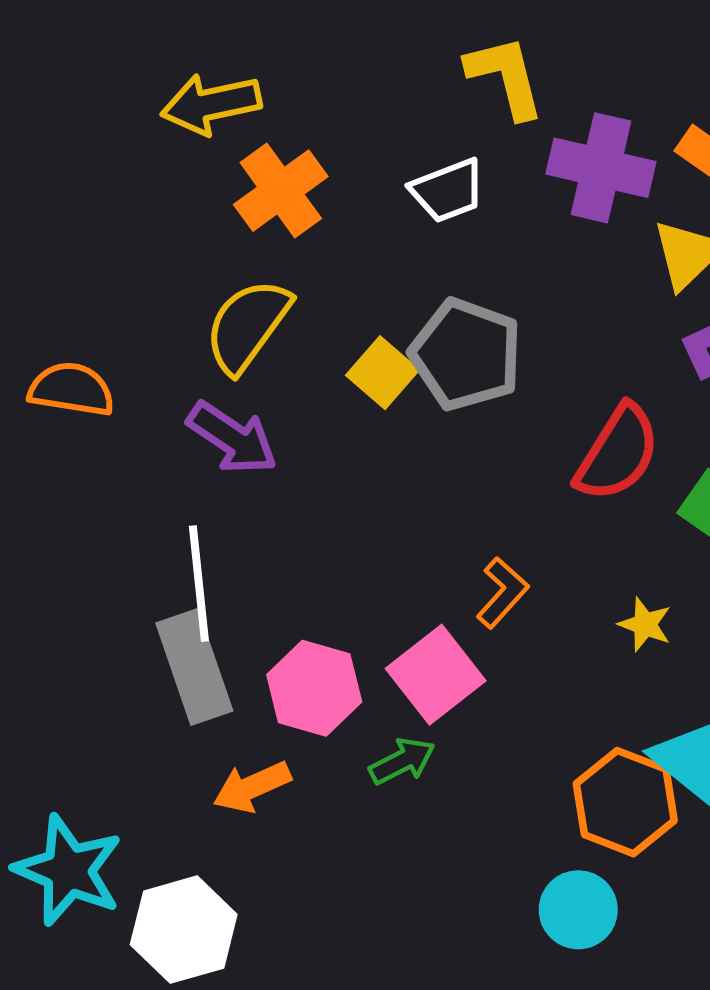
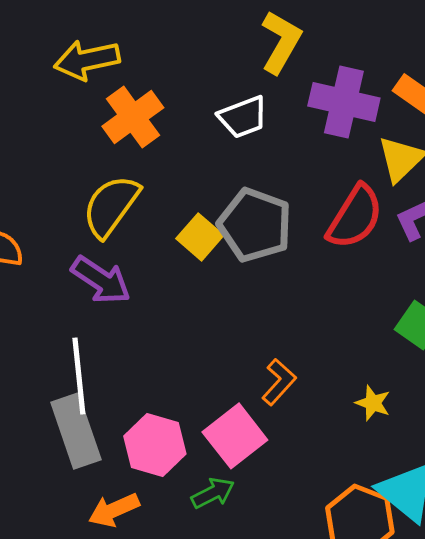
yellow L-shape: (505, 77) -> (281, 42), turned 44
red semicircle: (618, 453) -> (355, 217), moved

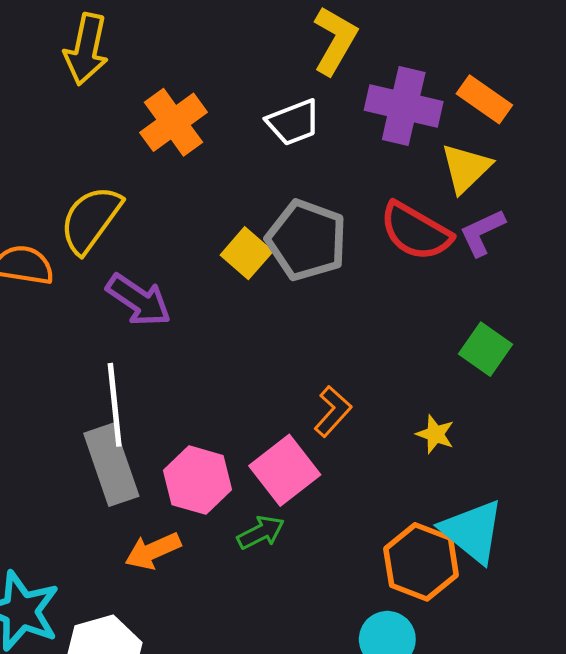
yellow arrow: (87, 60) -> (86, 49), moved, turned -66
yellow semicircle: (111, 206) -> (91, 219), moved
red semicircle: (355, 217) -> (416, 231), turned 88

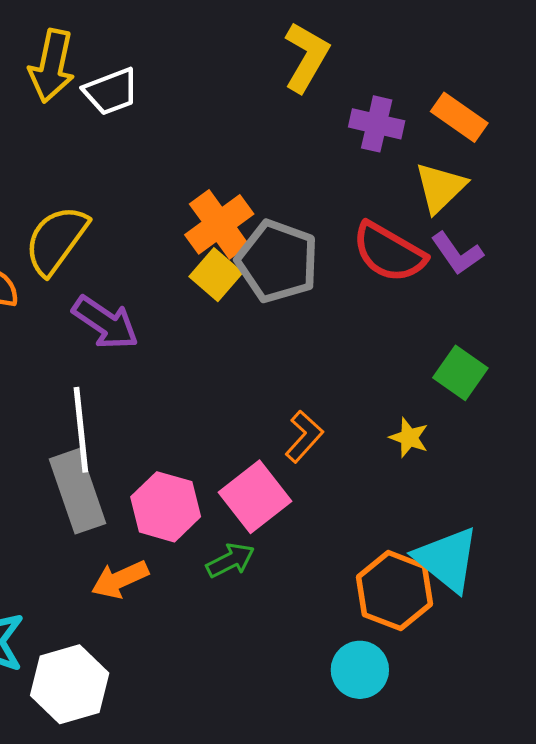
purple cross: (404, 106) -> (377, 124), size x0.7
orange cross: (174, 122) -> (219, 224), moved
white trapezoid: (293, 122) -> (111, 92), moved
purple L-shape: (482, 232) -> (457, 253), turned -100
yellow star: (435, 434) -> (409, 438), moved

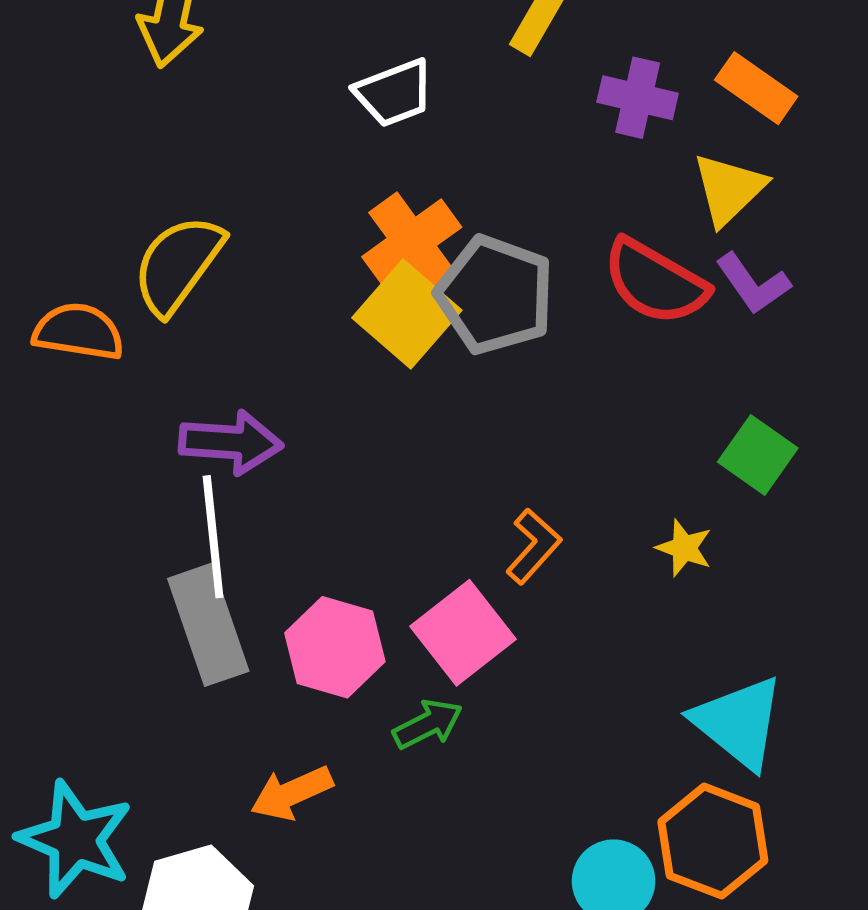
white trapezoid: (111, 92) -> (394, 93), moved
yellow square: (216, 275) -> (407, 314), size x1.4
purple arrow: (105, 323) -> (231, 442), moved, turned -30
orange arrow: (120, 579) -> (292, 793), moved
orange hexagon: (394, 591) -> (713, 841), moved

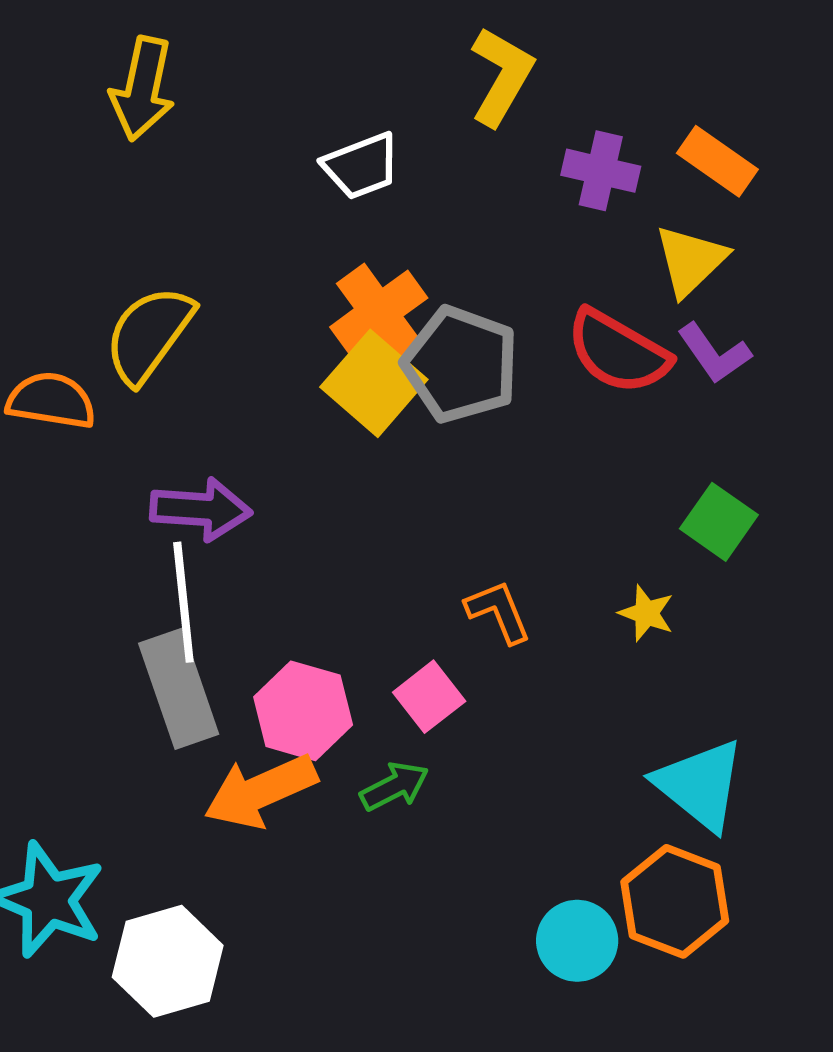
orange L-shape: (533, 546) -> (498, 612), turned -64
pink square: (463, 633) -> (429, 697), size x0.7
orange arrow: (292, 793) -> (261, 791), moved, size x1.4

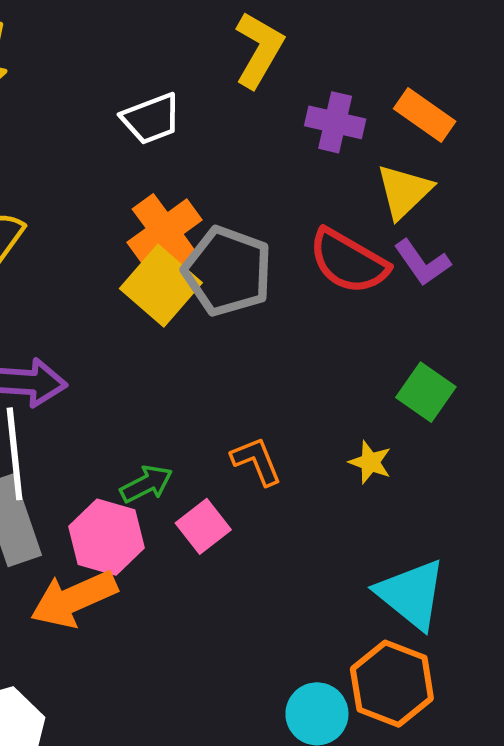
green arrow: (394, 786) -> (146, 484), moved

